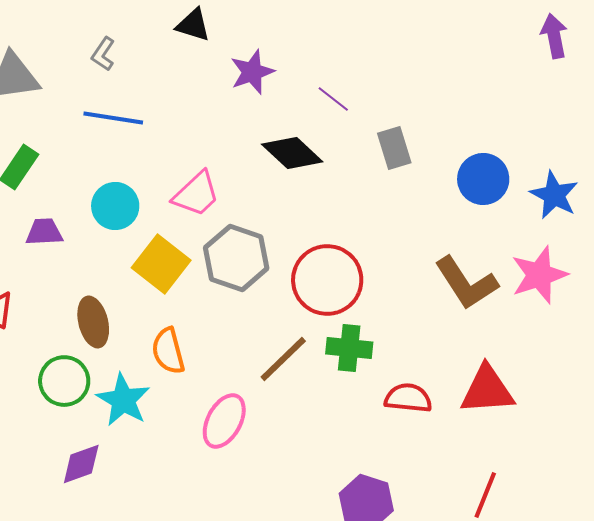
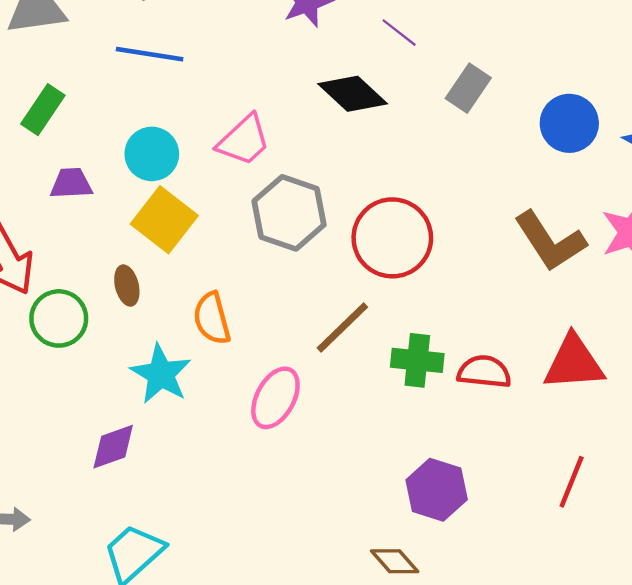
gray rectangle: (394, 148) -> (468, 88), turned 51
yellow square: (161, 264) -> (164, 220), moved
brown ellipse: (93, 322) -> (127, 286), size x0.7
green cross: (349, 348) -> (417, 360), moved
green circle: (64, 381) -> (59, 318), moved

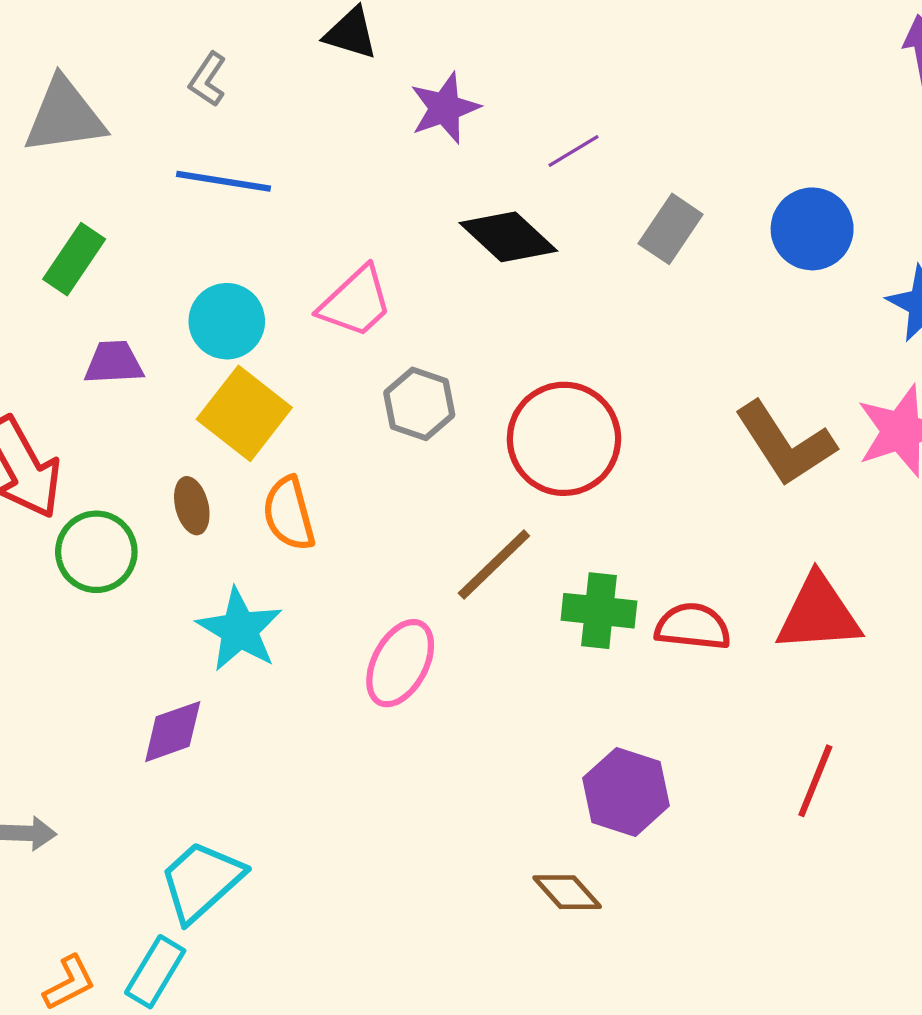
purple line: (399, 33) -> (574, 151), turned -69
blue circle: (569, 123) -> (812, 229), moved
gray hexagon: (289, 213) -> (419, 404), size x0.7
orange semicircle: (212, 318) -> (289, 514), moved

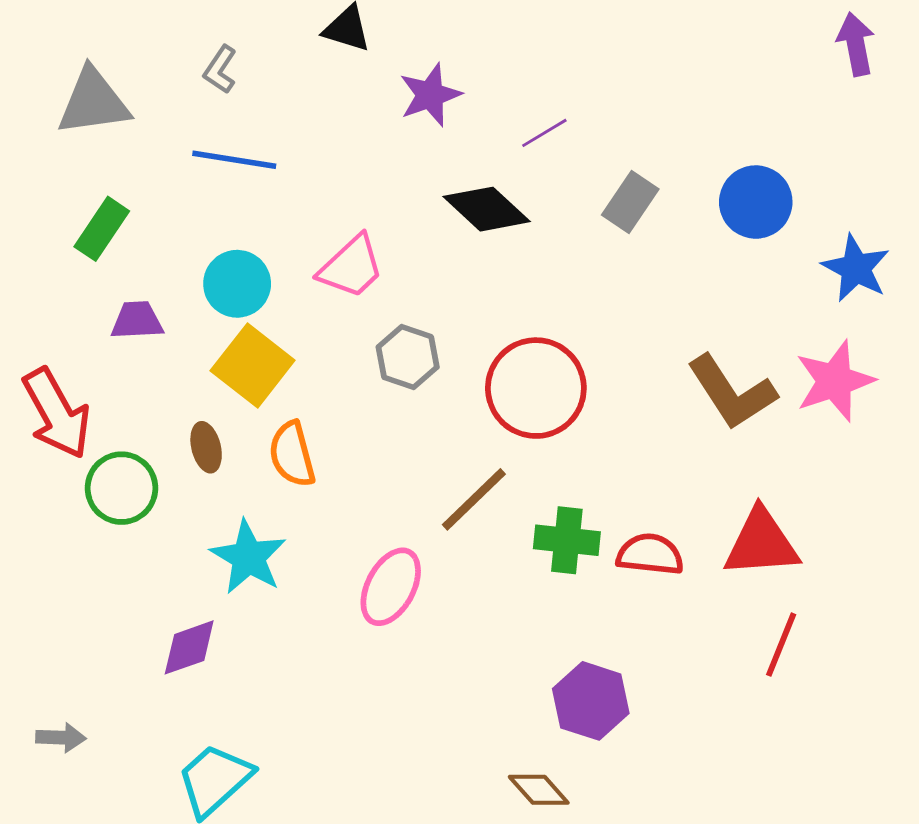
red line: (815, 781) -> (781, 645), moved

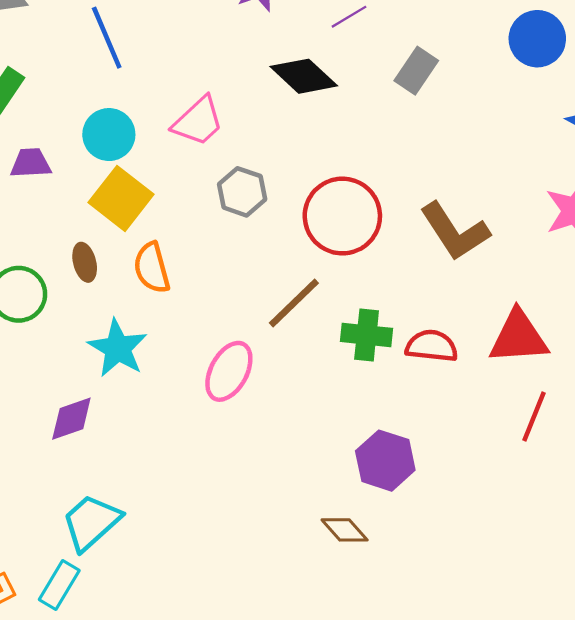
blue line: (234, 160) -> (107, 38), turned 58
blue circle: (756, 202) -> (537, 39), moved
brown L-shape: (732, 392) -> (455, 231), moved

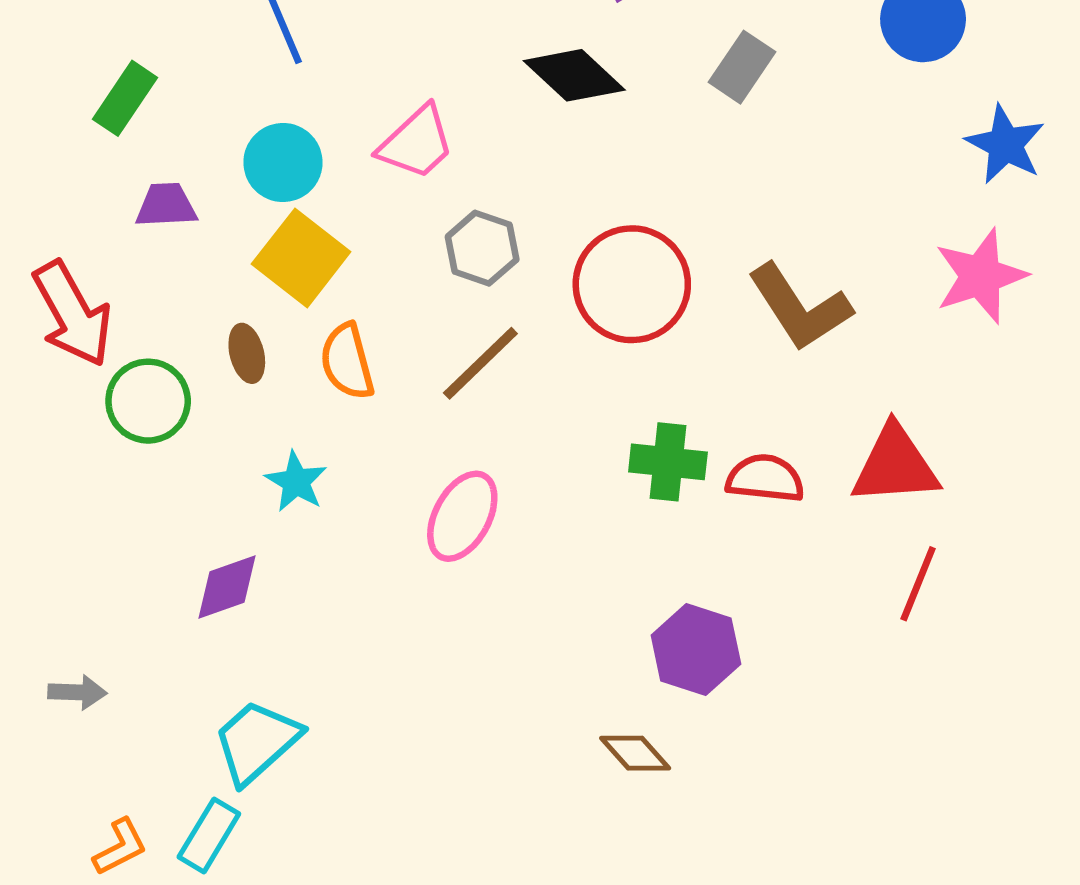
brown line: (294, 303) -> (480, 363), moved
cyan star: (118, 348) -> (296, 482), size x0.7

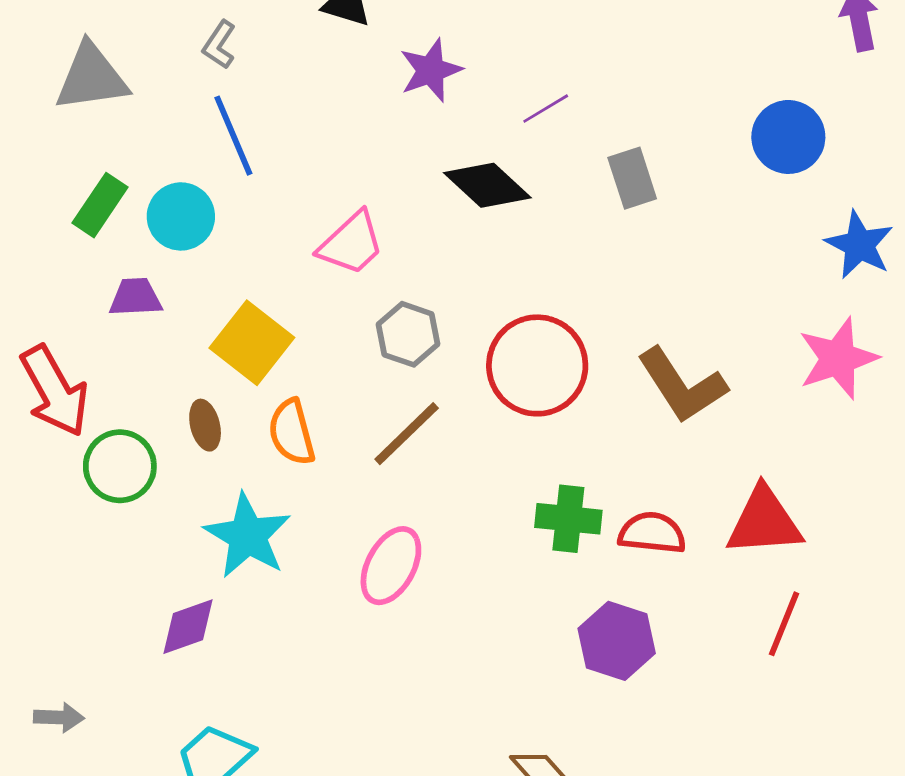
gray rectangle: (742, 67) -> (632, 178), turned -52
cyan circle: (283, 163) -> (181, 216), moved
cyan star: (296, 482) -> (248, 536), size x1.6
purple hexagon: (696, 650) -> (617, 641), moved

